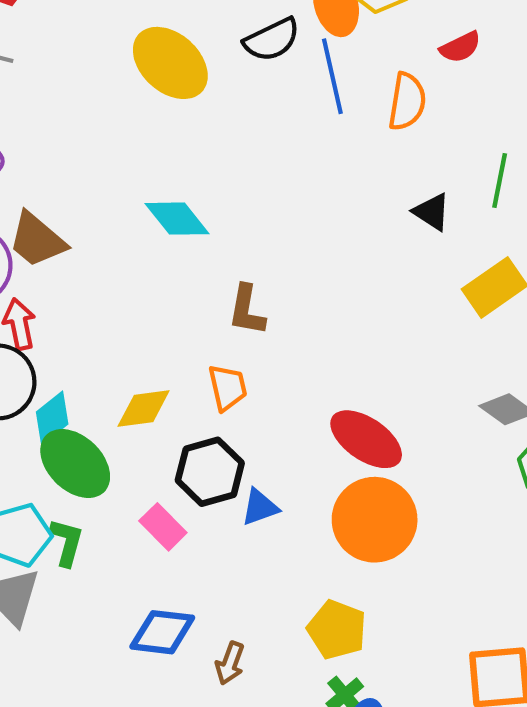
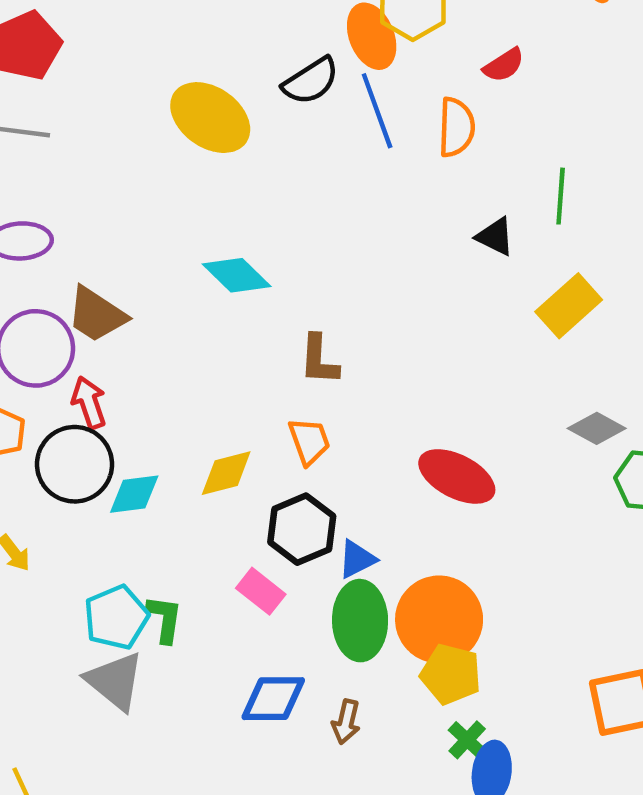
cyan diamond: (52, 418) -> (134, 494), turned 38
green ellipse: (75, 464) -> (360, 621), moved, turned 52
orange circle: (375, 520) -> (439, 619), moved

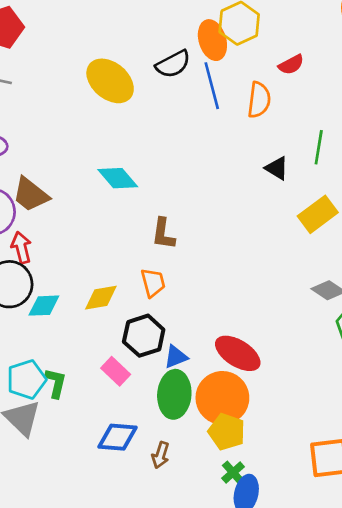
red ellipse: (457, 476) -> (238, 353), moved

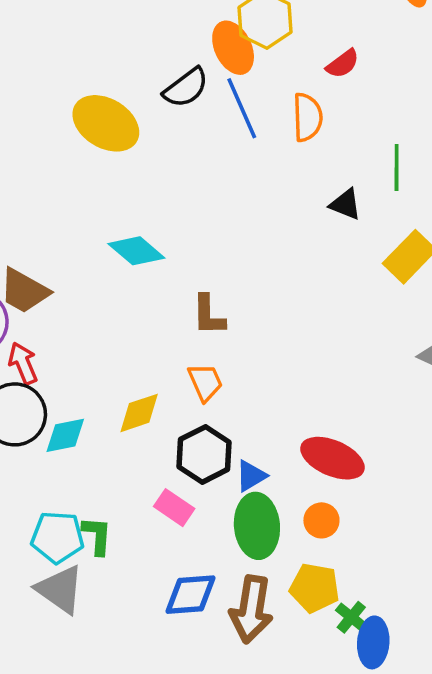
cyan pentagon: (26, 379) -> (58, 537), turned 30
orange circle: (222, 398) -> (321, 520), size x0.5
yellow pentagon: (227, 432) -> (315, 588), moved
brown arrow: (160, 455) -> (251, 609), size x1.8

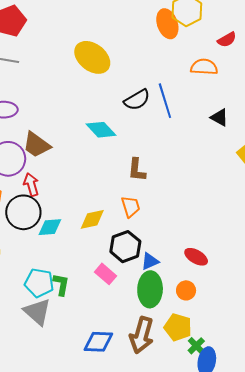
black semicircle: (186, 88) -> (137, 100), moved
blue line: (242, 108) -> (165, 101), moved
orange semicircle: (307, 117) -> (204, 67), turned -92
red ellipse: (332, 458) -> (196, 257), size x0.7
blue diamond: (191, 595) -> (98, 342), moved

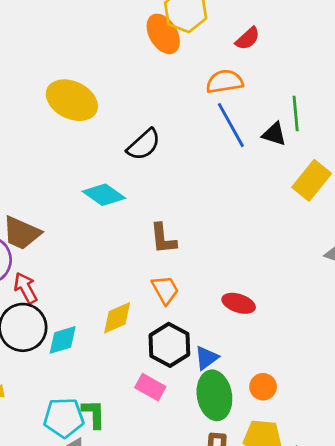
blue line: (165, 101) -> (231, 125), moved
black triangle: (219, 117) -> (274, 134), moved
red ellipse: (196, 257) -> (239, 303), moved

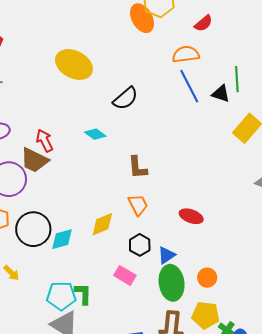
cyan diamond: (104, 195) -> (95, 134), size x0.7
red arrow: (26, 288) -> (45, 141), moved
black hexagon: (169, 345) -> (140, 245), size x0.7

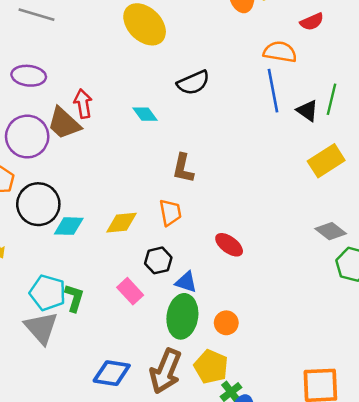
blue triangle: (166, 255) -> (186, 282), turned 36

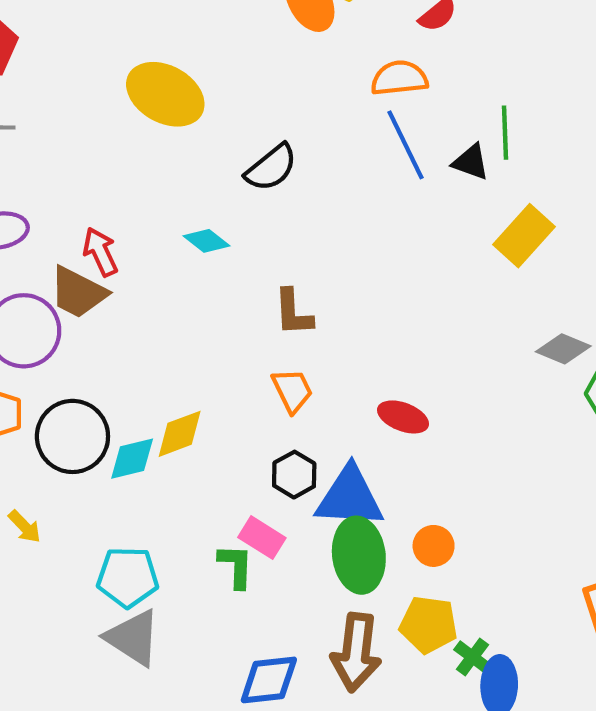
yellow diamond: (122, 223) -> (180, 434), moved
blue triangle: (186, 282) -> (350, 497), size x1.8
green L-shape: (74, 298) -> (236, 566), moved

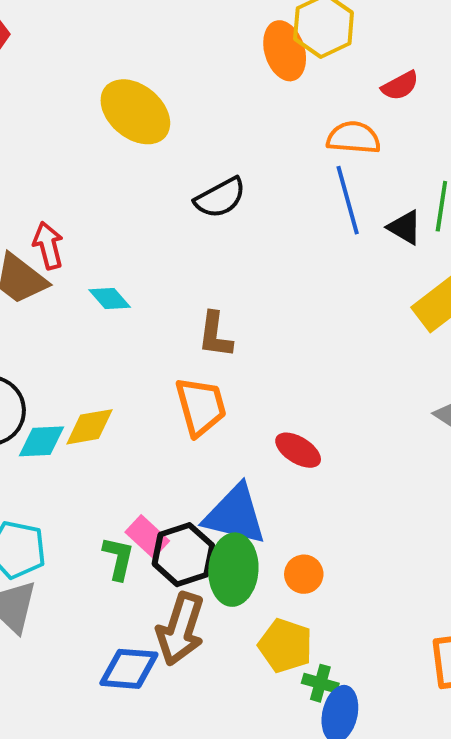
cyan diamond: (206, 241) -> (110, 299), moved
orange trapezoid: (292, 391) -> (201, 407), size x1.4
black hexagon: (294, 475) -> (183, 555), moved, size x1.4
brown arrow: (356, 652) -> (180, 629), moved
green cross: (473, 657) -> (320, 683), turned -32

